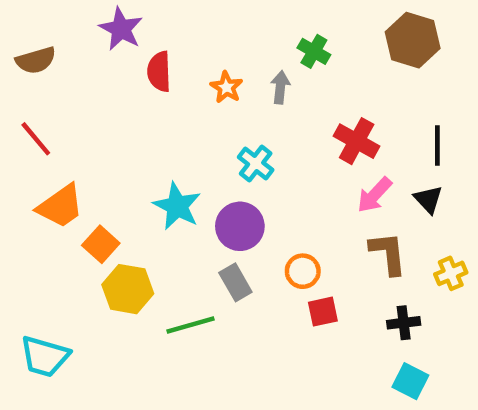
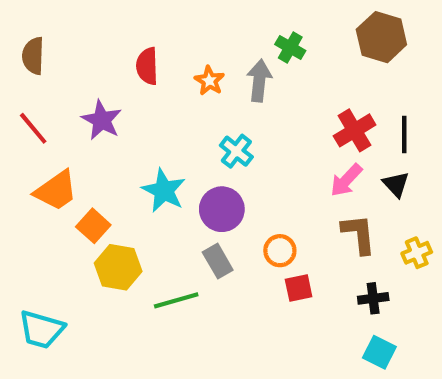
purple star: (121, 29) -> (102, 120), moved
brown semicircle: (36, 60) -> (33, 56), turned 108
gray arrow: (280, 87) -> (259, 81), size x1.4
red cross: (357, 141) -> (355, 130), moved, turned 30

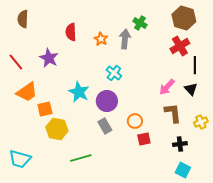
brown semicircle: (33, 56) -> (23, 19), moved
red cross: (355, 130) -> (180, 46), moved
orange square: (93, 226) -> (45, 109), turned 35
green line: (176, 300) -> (81, 158), moved

